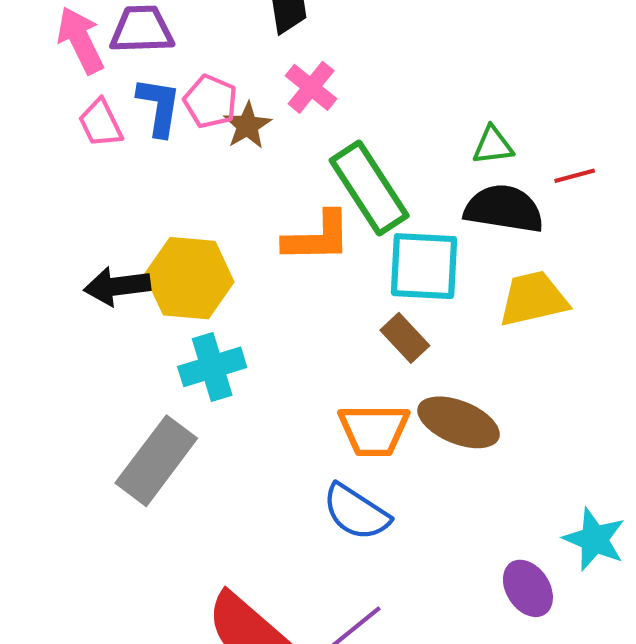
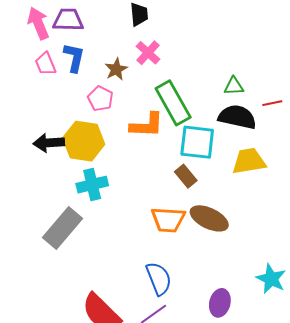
pink pentagon: (210, 101) -> (100, 99), moved
blue semicircle: (356, 512) -> (159, 279), moved, turned -148
purple ellipse: (528, 588) -> (220, 303), moved, turned 44

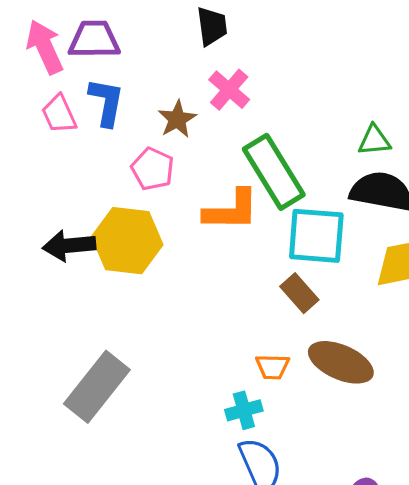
cyan cross: (92, 185) -> (244, 410), moved, size x0.7
orange trapezoid: (168, 220) -> (273, 367), size x0.6

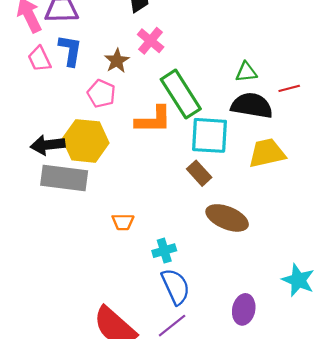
orange trapezoid: (273, 367) -> (123, 222), moved
gray rectangle: (97, 387) -> (64, 178), moved, turned 60

